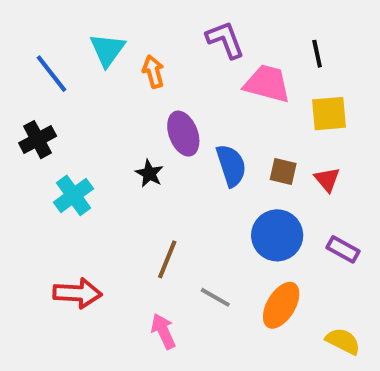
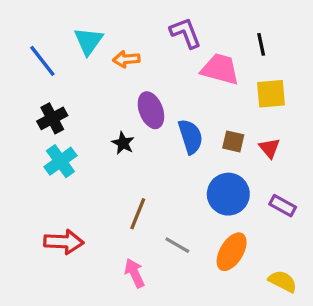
orange arrow: (153, 72) -> (126, 59), turned -80
black cross: (38, 140) -> (52, 118), moved

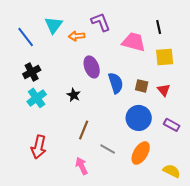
purple L-shape: (186, 33) -> (101, 22), moved
black star: (123, 143) -> (74, 95), moved
red arrow: (64, 242) -> (39, 147), turned 100

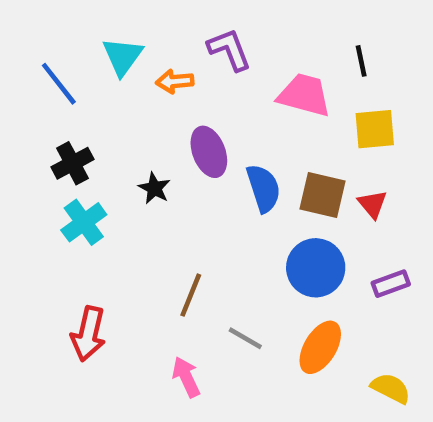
brown square: (142, 86) -> (323, 195), size x1.5
black star: (74, 95) -> (154, 188), moved
purple rectangle: (172, 125) -> (391, 284), turned -49

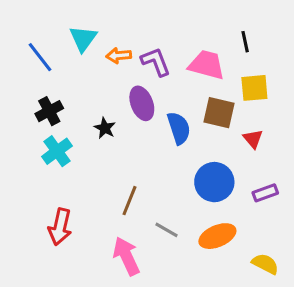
purple L-shape: (229, 50) -> (156, 62), moved
brown square: (323, 195) -> (219, 113), moved
orange ellipse: (320, 347) -> (217, 236), turned 36
pink arrow: (186, 377) -> (126, 256), size x1.4

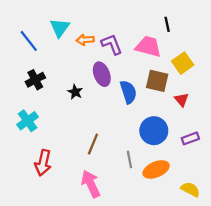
black line: (245, 42) -> (167, 24), moved
yellow square: (254, 88) -> (183, 63), turned -30
cyan cross: (57, 151) -> (28, 121), moved
gray line: (166, 230) -> (129, 159), moved, turned 49

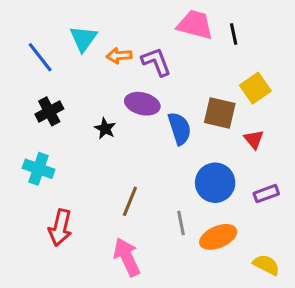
pink trapezoid: (148, 46) -> (195, 25), moved
purple ellipse: (102, 74) -> (142, 104), turned -55
cyan cross: (28, 121) -> (39, 169), turned -35

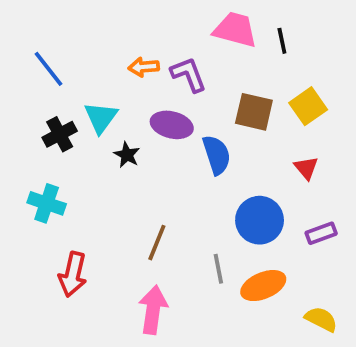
cyan triangle: (83, 39) -> (101, 117), moved
brown square: (220, 113) -> (254, 112), moved
pink arrow: (127, 257) -> (153, 310), turned 33

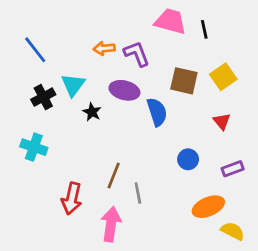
blue circle: (260, 220) -> (188, 159), size x0.6
gray line: (218, 269) -> (138, 193), moved
red arrow: (73, 274) -> (72, 199), moved
orange ellipse: (263, 286) -> (208, 207), moved

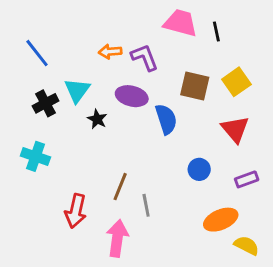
red triangle: (222, 121) -> (235, 129), size x1.5

